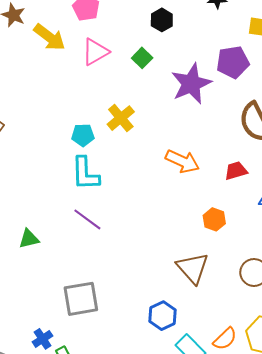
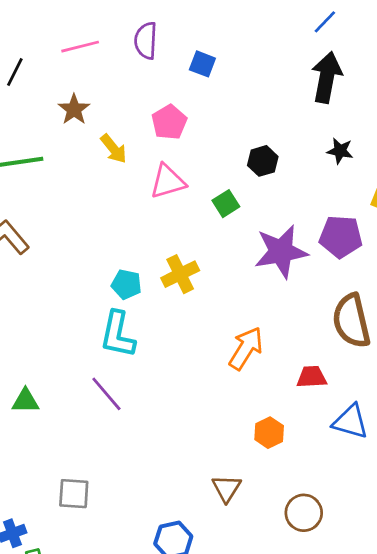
yellow arrow: (50, 37) -> (114, 149), size x0.7
orange arrow: (182, 161) -> (246, 348), turned -96
brown triangle: (193, 268) -> (226, 488), size x0.7
gray square: (81, 299) -> (74, 494), size x0.7

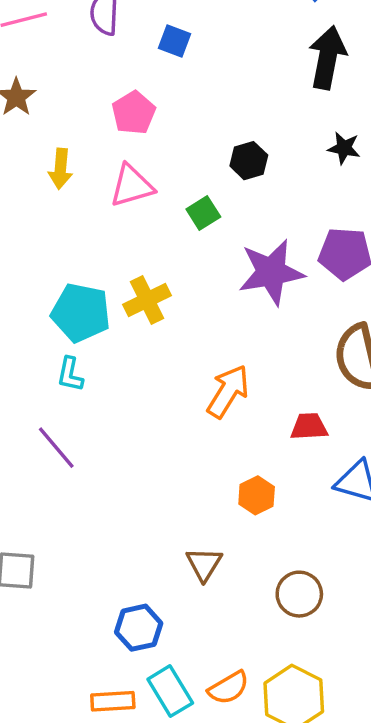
yellow arrow: (114, 149) -> (60, 169), moved, turned 44
cyan pentagon: (126, 284) -> (81, 313), size x1.6
cyan L-shape: (118, 334) -> (70, 374), size x0.6

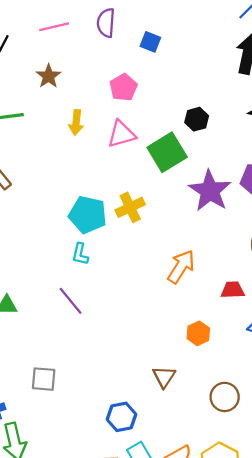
green square: (203, 213) -> (167, 152), size x1.8
purple star: (271, 272) -> (210, 191), turned -30

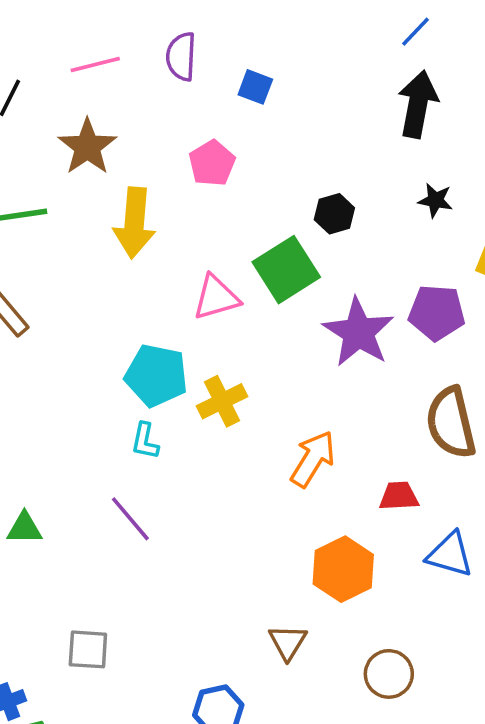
brown star: (49, 76) -> (87, 147), size x1.4
yellow arrow: (76, 122) -> (134, 223), size x1.6
pink triangle: (122, 134) -> (216, 297), moved
yellow cross: (130, 207) -> (222, 401), moved
orange hexagon: (198, 333) -> (343, 569), size x1.6

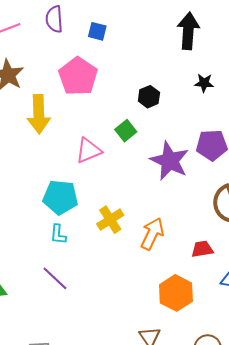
pink pentagon: (212, 163) -> (78, 76), size x1.5
green square: (286, 270) -> (126, 131), size x0.6
yellow cross: (222, 401) -> (110, 220), moved

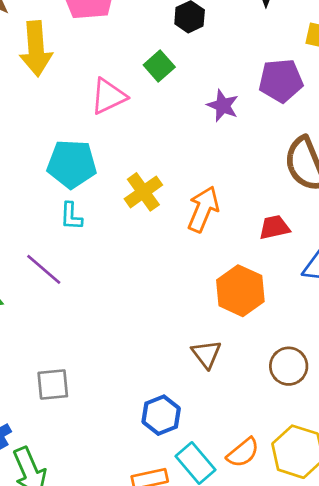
purple star: (170, 161) -> (223, 106), size x0.6
purple line: (55, 278) -> (44, 269), moved

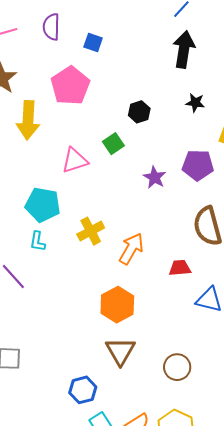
orange hexagon: (240, 291) -> (117, 305), moved
brown triangle: (206, 354) -> (120, 351), size x1.4

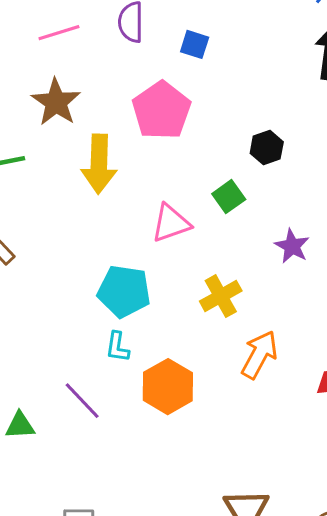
yellow cross: (91, 231) -> (221, 296), moved
orange hexagon: (117, 305) -> (168, 387), moved

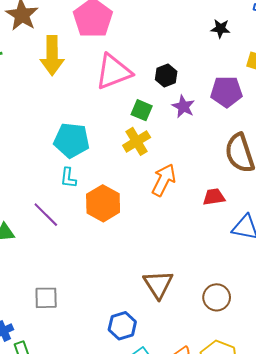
black hexagon: (267, 148) -> (166, 75), moved
green square: (229, 197) -> (142, 110), moved, turned -30
pink triangle: (171, 223) -> (113, 72), moved, size x1.4

